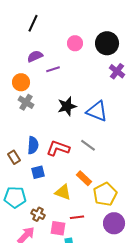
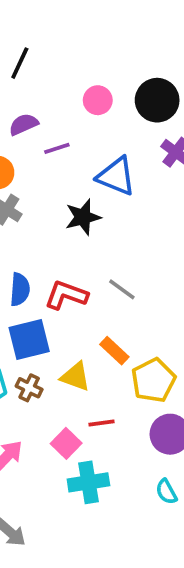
blue triangle: (97, 111) -> (116, 176), moved
blue square: (38, 172) -> (29, 340), size x1.6
brown cross: (38, 214) -> (29, 388), moved
pink square: (58, 228) -> (66, 443), turned 35

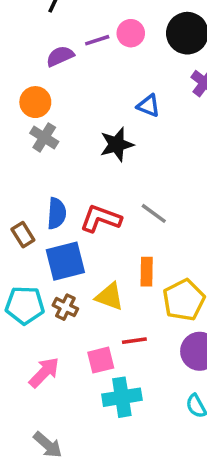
purple line: (57, 148) -> (97, 40), moved
blue triangle: (116, 176) -> (148, 106), size x0.6
orange rectangle: (114, 351) -> (147, 272), turned 48
pink square: (66, 443) -> (101, 360), turned 32

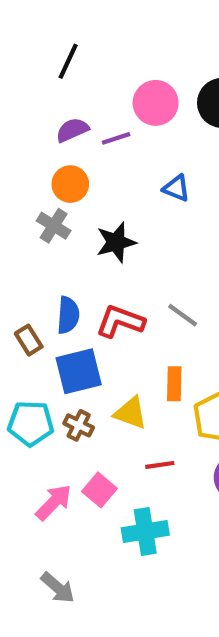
pink circle: (131, 33) -> (156, 103), size x1.4
purple line: (97, 40) -> (116, 138), moved
orange circle: (35, 102) -> (70, 184), moved
black star: (117, 144) -> (116, 242), moved
pink square: (101, 360) -> (99, 490), moved, turned -36

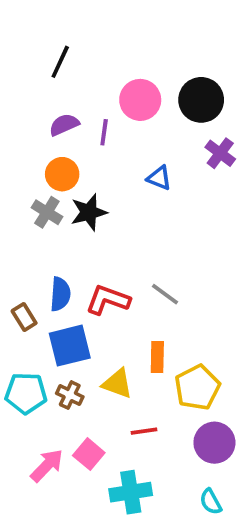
purple line: (116, 138) -> (104, 132), turned -64
black star: (116, 242) -> (89, 212), moved

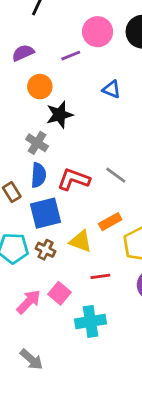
purple semicircle: (64, 125) -> (23, 53), moved
purple line: (104, 132) -> (71, 56), turned 60
gray cross: (47, 212) -> (37, 143), moved
orange rectangle: (157, 357) -> (110, 222), turned 60

